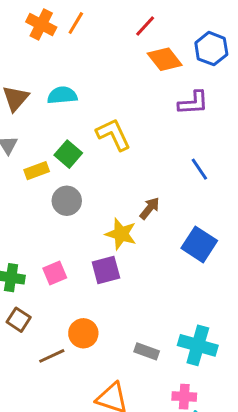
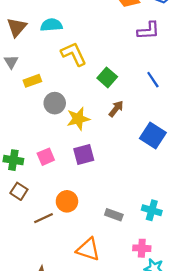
yellow L-shape: (113, 134) -> (74, 54), moved
green square: (68, 154) -> (107, 77), moved
yellow star: (121, 234) -> (78, 119), moved, turned -30
cyan cross: (198, 345) -> (152, 210), size x0.7

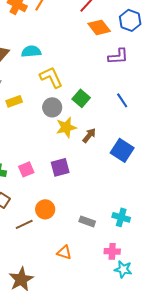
gray circle: (55, 103) -> (52, 107), moved
brown arrow: (116, 109) -> (89, 135), moved
yellow star: (78, 119) -> (66, 127), moved
orange triangle: (88, 249) -> (64, 252), size x0.7

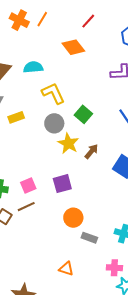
orange diamond: (99, 27) -> (73, 47), moved
yellow star: (66, 127) -> (68, 143), turned -30
orange circle: (45, 209) -> (73, 218), moved
brown line: (24, 224) -> (26, 207), moved

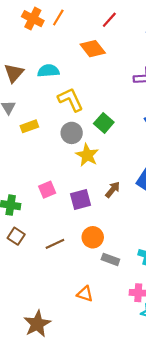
brown arrow: (91, 151) -> (113, 190), moved
pink square: (28, 186) -> (47, 190), moved
brown line: (26, 207) -> (55, 244), moved

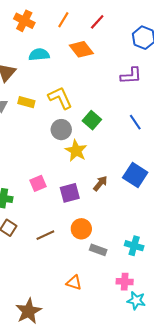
orange line: (58, 17) -> (63, 20), moved
cyan semicircle: (48, 71) -> (39, 55), moved
yellow rectangle: (29, 126) -> (26, 102), moved, turned 35

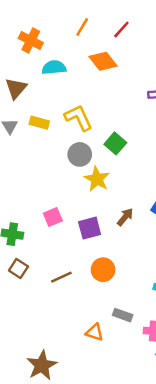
orange cross: (24, 21) -> (31, 40), moved
gray rectangle: (98, 250) -> (123, 315), moved

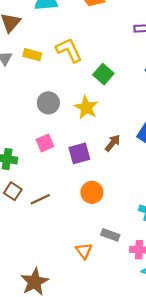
gray circle: (80, 154) -> (48, 103), moved
brown line: (61, 277) -> (40, 199), moved
orange triangle: (94, 332) -> (84, 251), turned 36

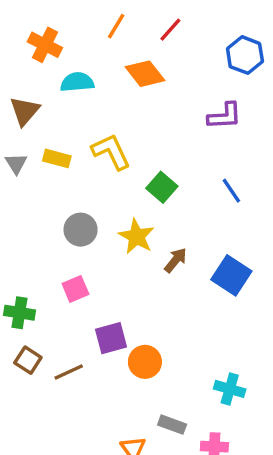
brown arrow: (113, 143) -> (175, 260), moved
purple square: (79, 153) -> (111, 338), moved

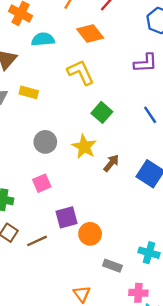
yellow L-shape: (111, 152) -> (81, 72), moved
gray rectangle: (172, 425) -> (112, 266), moved

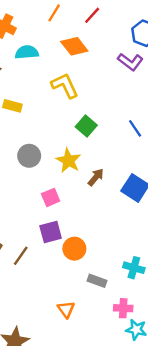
purple L-shape: (145, 63) -> (130, 62), moved, turned 40
pink square: (42, 183) -> (51, 197), moved
brown line: (37, 241) -> (21, 256), turned -30

